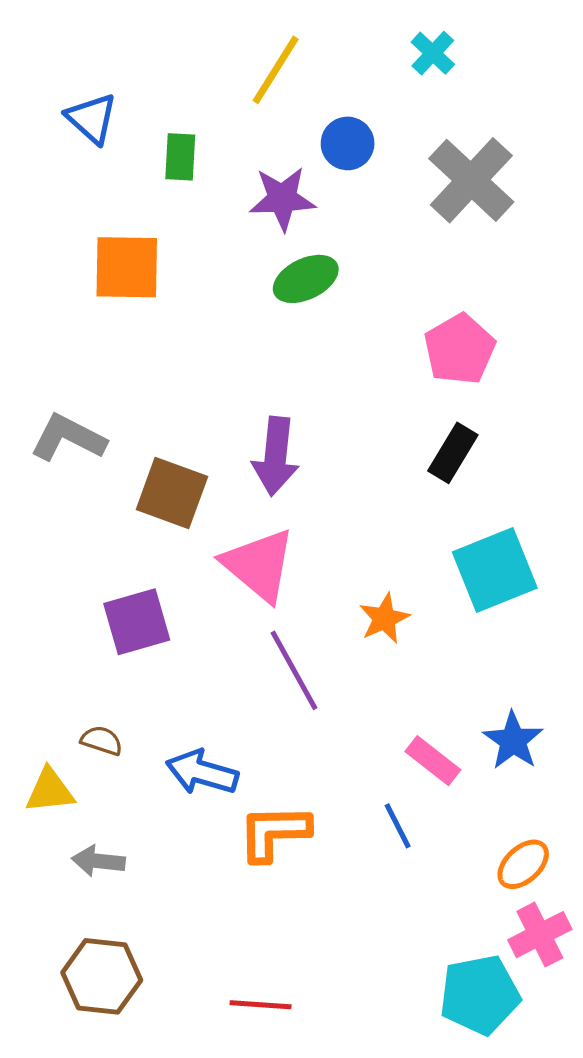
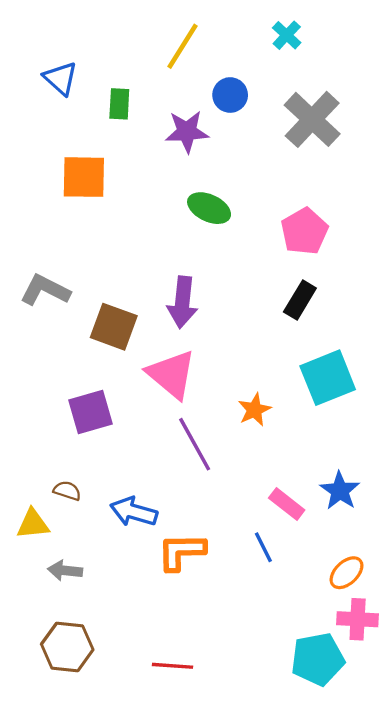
green ellipse: (306, 279) -> (209, 208), moved, turned 51
pink cross: (540, 935) -> (358, 619), turned 30

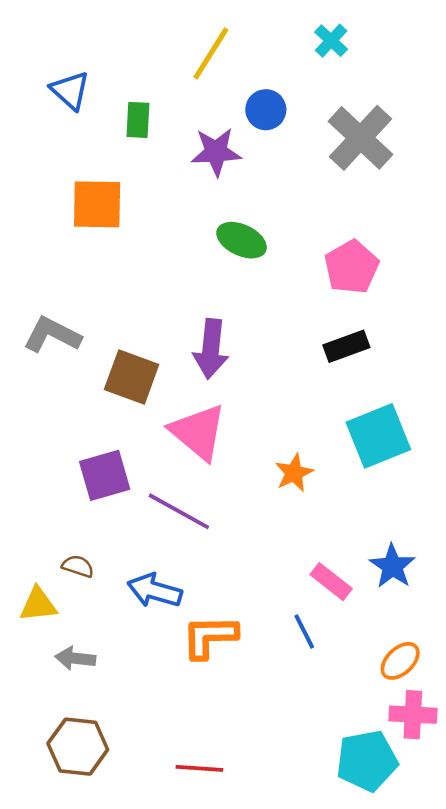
black rectangle: (300, 300) -> (346, 346), turned 39
purple line: (195, 444) -> (179, 511), moved, turned -32

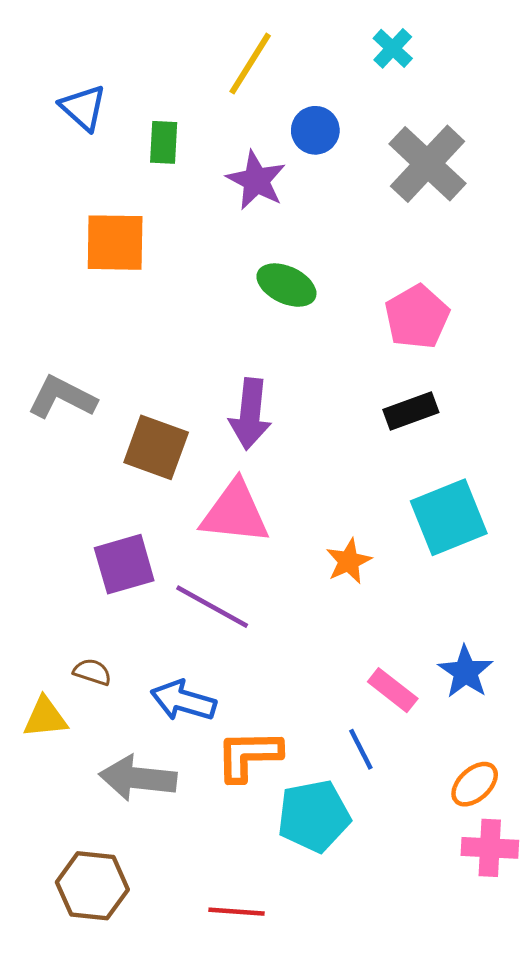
purple star: (216, 152) -> (256, 180), turned 30
pink triangle: (198, 432) -> (235, 513), turned -34
gray arrow: (75, 658) -> (138, 778), moved, size x1.6
cyan pentagon: (367, 761) -> (314, 816), moved

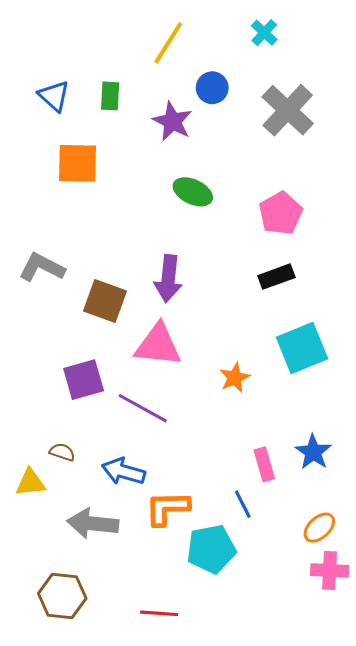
blue triangle: (83, 108) -> (54, 96), moved
pink rectangle: (393, 690) -> (264, 464), turned 36

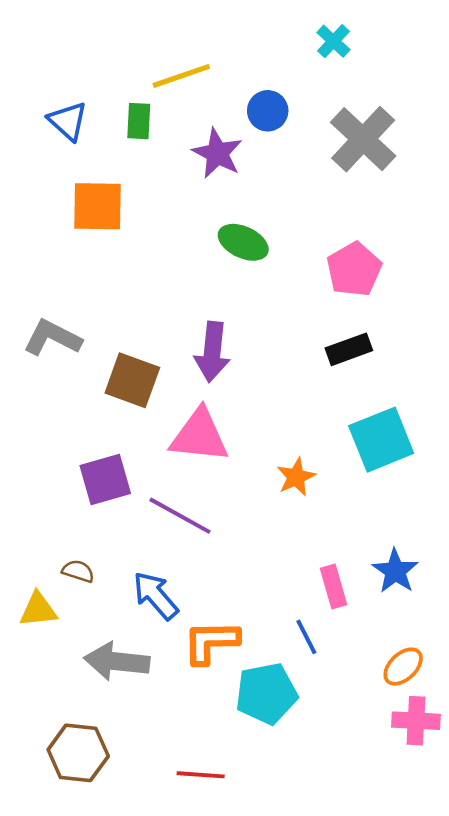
yellow line: (168, 43) -> (181, 76), moved, turned 39
blue arrow: (123, 471) -> (156, 596), turned 33

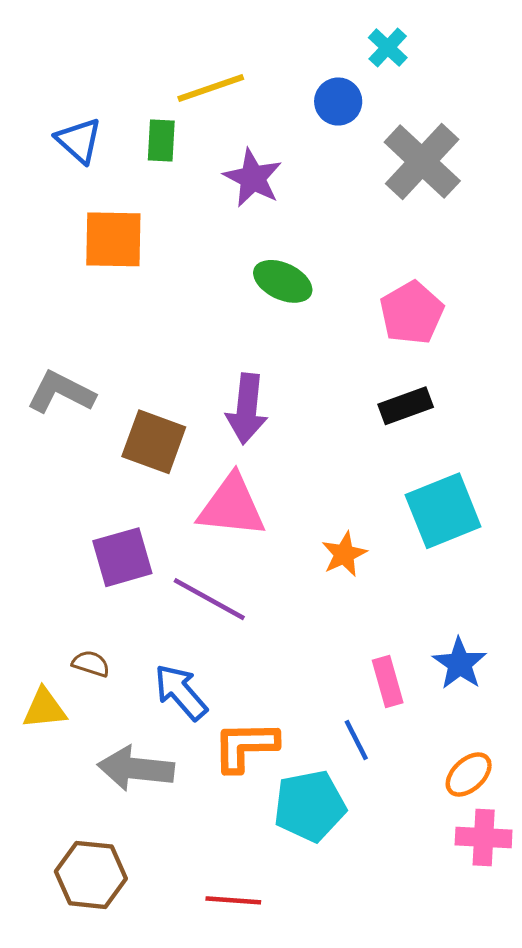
blue circle: (268, 111) -> (338, 102), moved

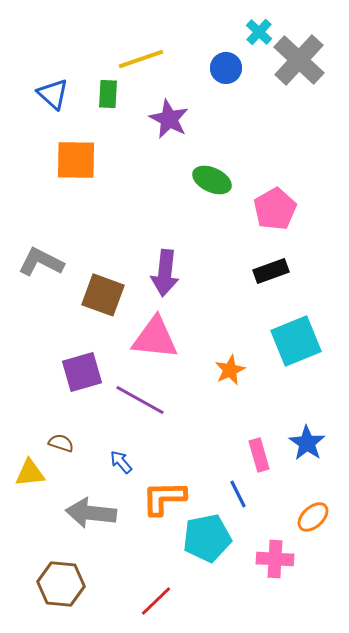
gray cross: (422, 161) -> (299, 60), moved
green ellipse: (283, 281) -> (212, 180), moved
blue arrow: (181, 692) -> (121, 462), size x0.6
pink cross: (484, 837) -> (275, 559), moved
red line: (233, 900) -> (156, 601), turned -48

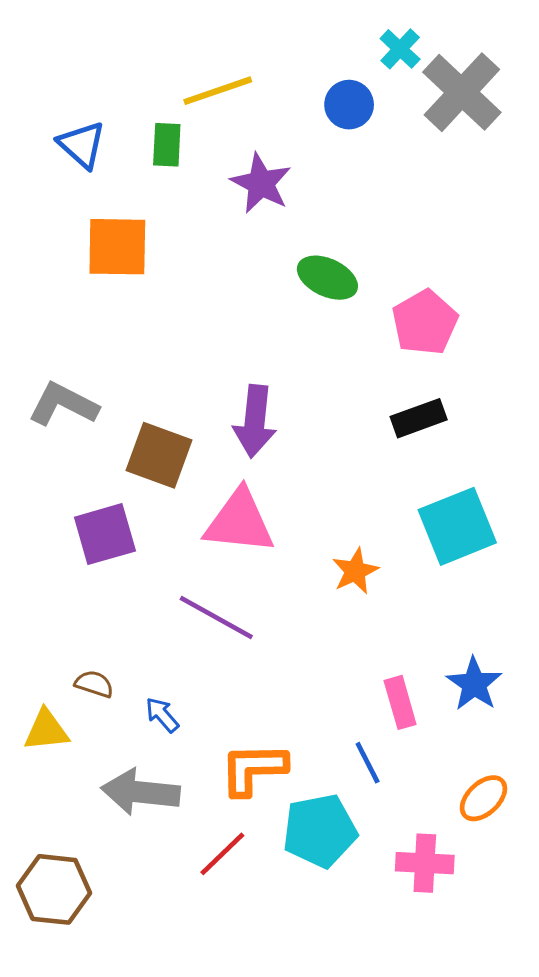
purple square: (82, 372) -> (105, 534), moved
blue arrow: (121, 462) -> (162, 715), moved
brown hexagon: (61, 584) -> (54, 889), moved
red line: (156, 601) -> (222, 854), moved

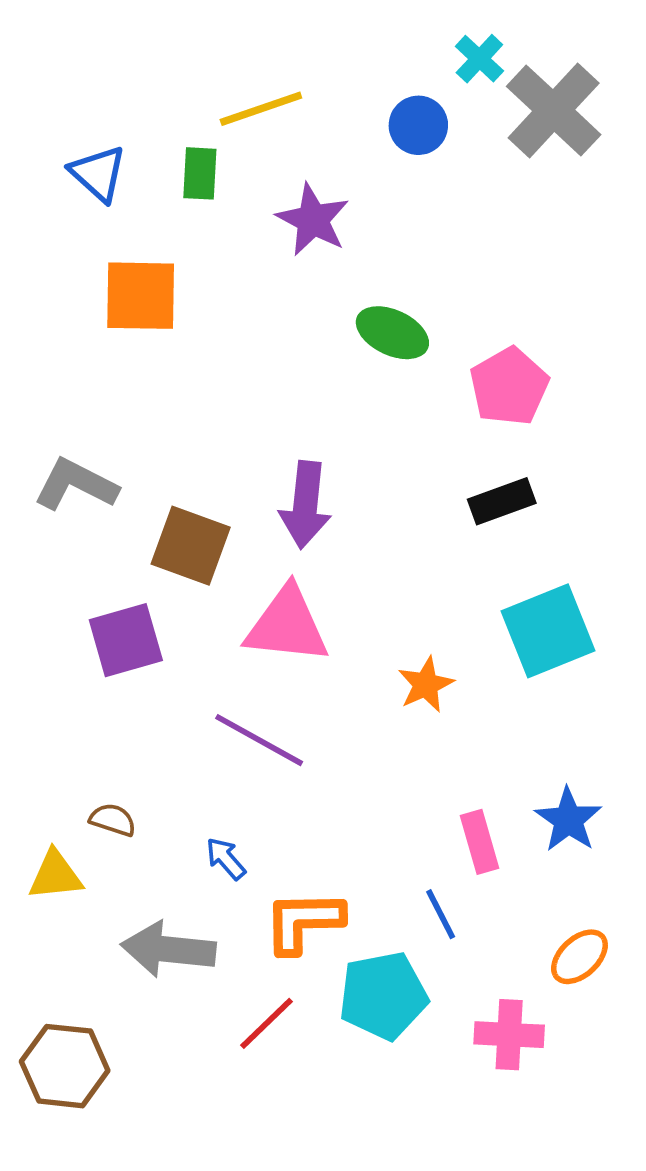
blue arrow: (162, 715) -> (226, 859), moved

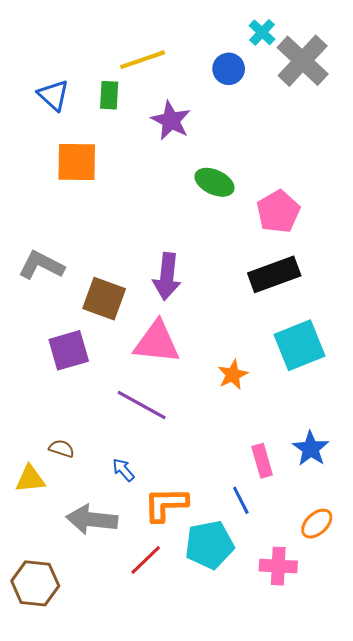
black rectangle: (502, 501) -> (274, 274), size x1.4

